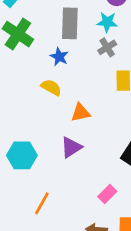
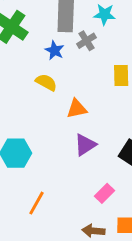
gray cross: (107, 47) -> (86, 41), moved
purple triangle: (71, 147) -> (85, 145), moved

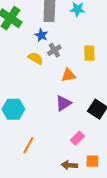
gray cross: (86, 41) -> (54, 50), moved
orange triangle: (77, 109) -> (68, 75), moved

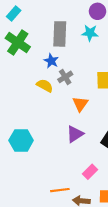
orange triangle: (68, 75) -> (80, 104), turned -42
orange line: (28, 145) -> (60, 190), moved, turned 54

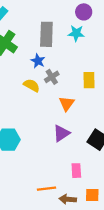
pink rectangle: (90, 172) -> (76, 171), turned -48

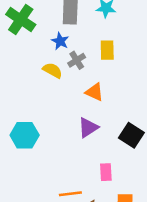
yellow rectangle: (89, 80) -> (107, 50), moved
orange triangle: (67, 103) -> (94, 92), turned -42

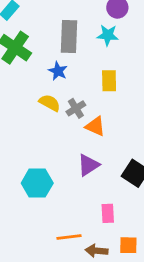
gray cross: (77, 60) -> (76, 108), moved
cyan hexagon: (25, 135) -> (37, 183), moved

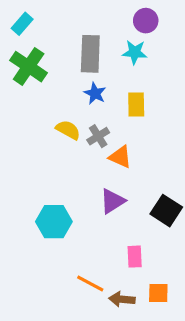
blue star: (58, 71) -> (95, 93), moved
orange line: (69, 237) -> (90, 283), turned 35

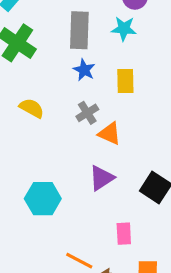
yellow semicircle: (68, 130) -> (32, 108), moved

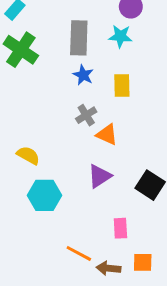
yellow semicircle: (32, 108) -> (28, 155), moved

